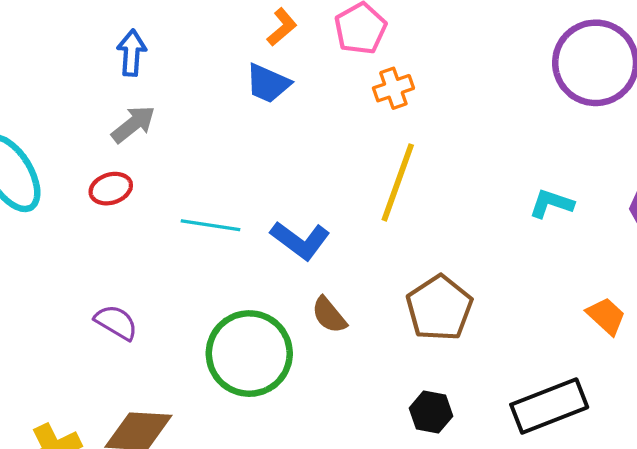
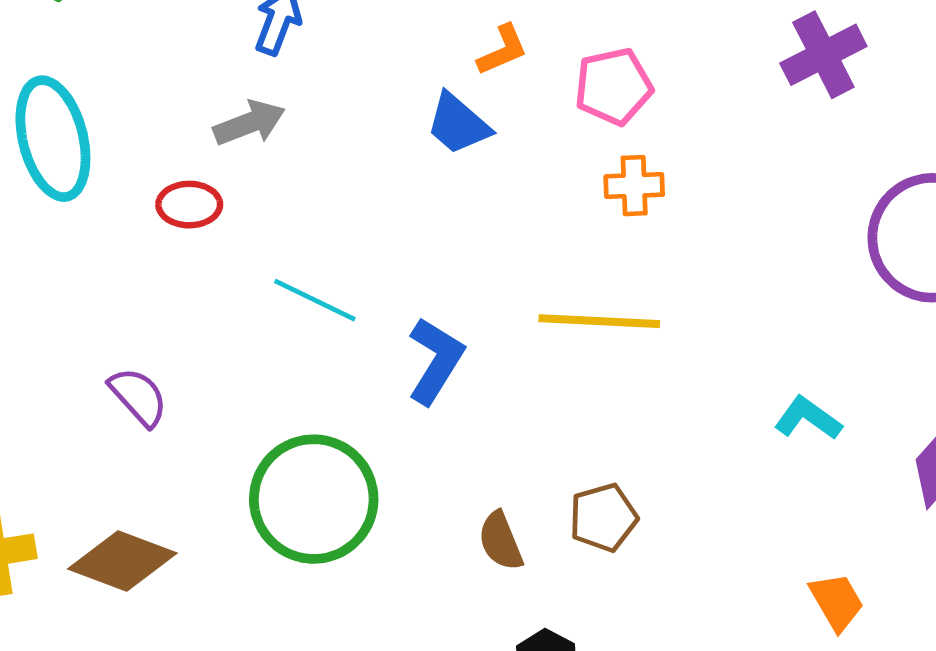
yellow line: (398, 182) -> (599, 321), turned 56
blue L-shape: (300, 240) -> (435, 361), turned -112
brown pentagon: (439, 308) -> (603, 518), size x0.7
brown semicircle: (329, 315) -> (501, 541), moved

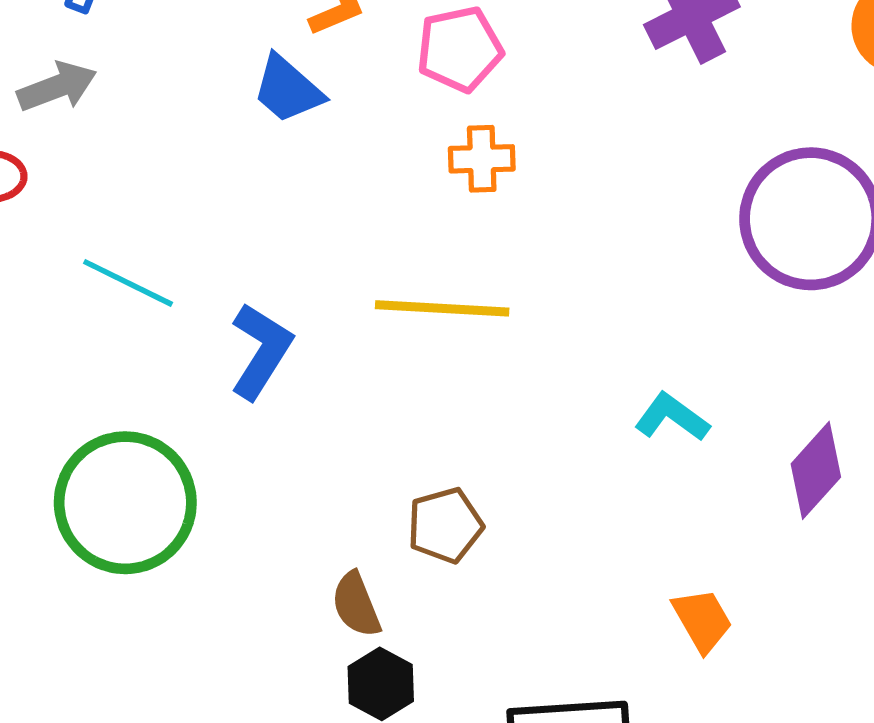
brown semicircle: (501, 541) -> (356, 605), moved

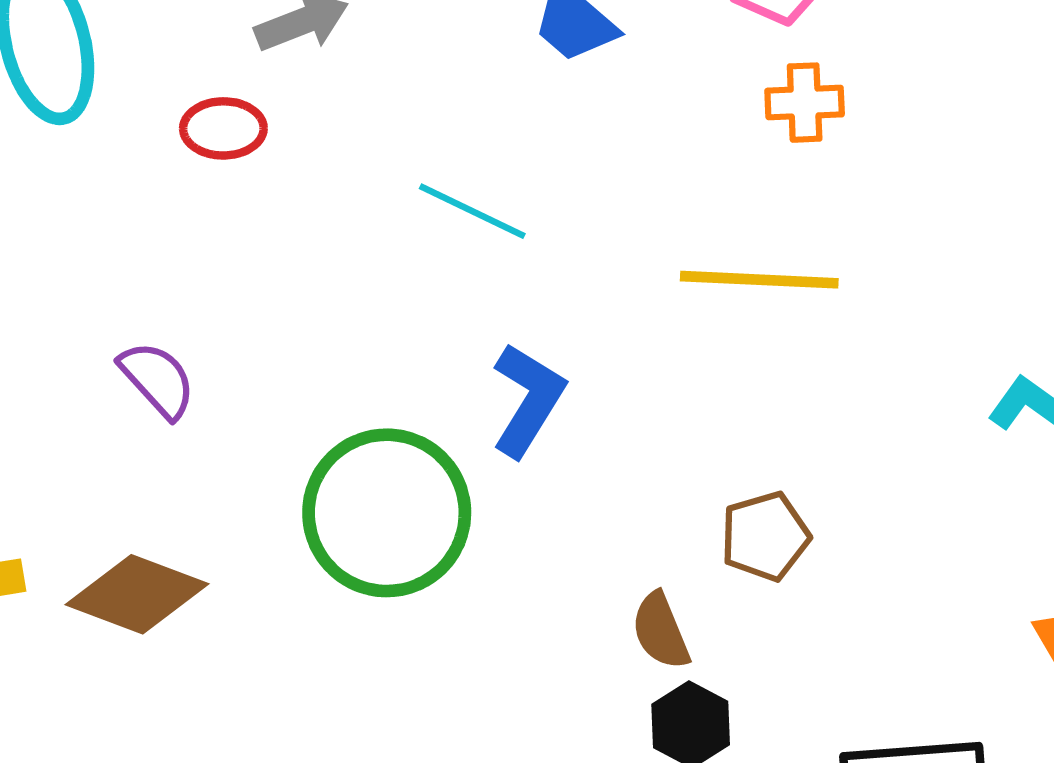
cyan line: (128, 283) -> (472, 211), moved
blue L-shape: (261, 351) -> (528, 400), moved

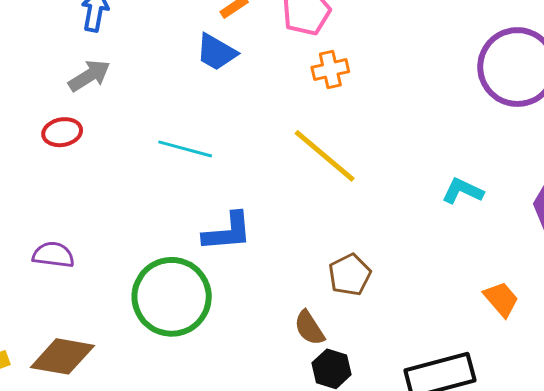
yellow line: (759, 280) -> (325, 156), turned 48
purple semicircle: (157, 380) -> (53, 255), turned -30
blue L-shape: (528, 400) -> (227, 232), turned 64

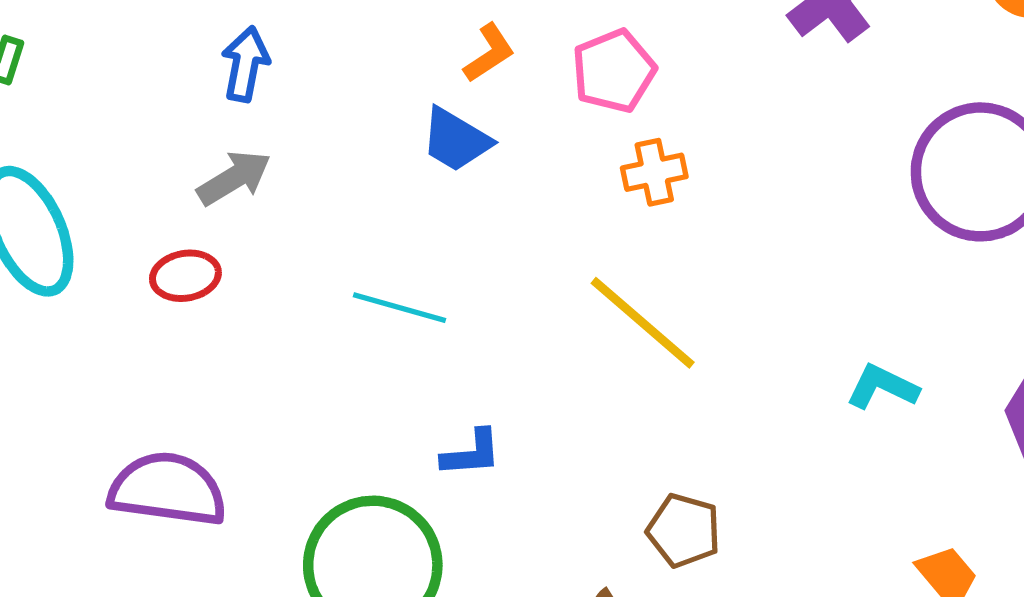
blue L-shape: (227, 232) -> (471, 453), size x0.7
purple semicircle: (53, 255) -> (167, 489), size x1.6
brown pentagon: (350, 275) -> (684, 531), turned -30

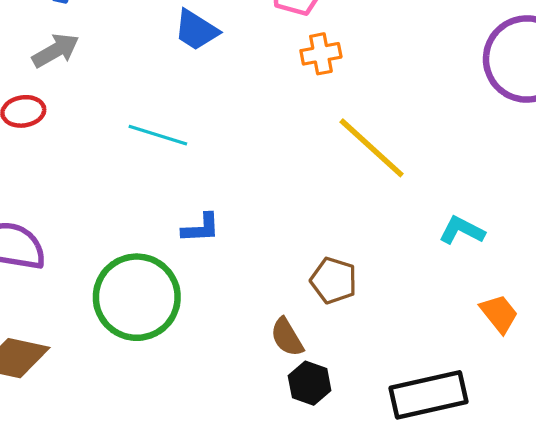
yellow line: (643, 323) -> (372, 148), moved
cyan L-shape: (882, 387) -> (462, 230), moved

